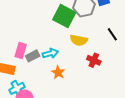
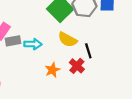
black line: (112, 34) -> (88, 51), moved
orange star: (58, 72) -> (52, 70), moved

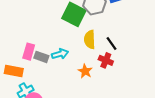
yellow semicircle: (68, 40) -> (90, 40), turned 78
gray rectangle: (13, 41) -> (41, 57), turned 48

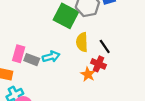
orange star: (85, 71) -> (88, 74), moved

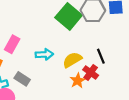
yellow semicircle: (82, 42) -> (72, 60), moved, turned 48
gray rectangle: (32, 60) -> (22, 79), moved

